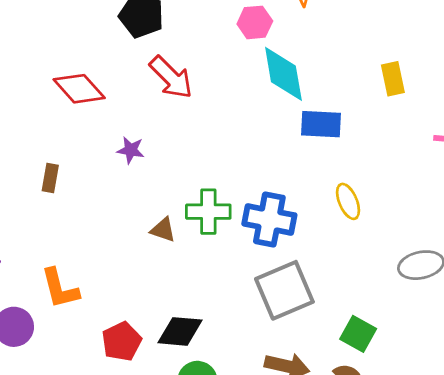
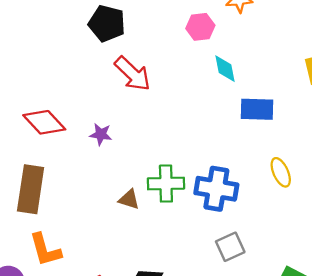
cyan diamond: (283, 74) -> (225, 69), size x0.6
red diamond: (79, 89) -> (44, 122), moved
brown rectangle: (50, 178) -> (31, 189), moved, size x2.0
gray square: (284, 290) -> (230, 247), size x0.6

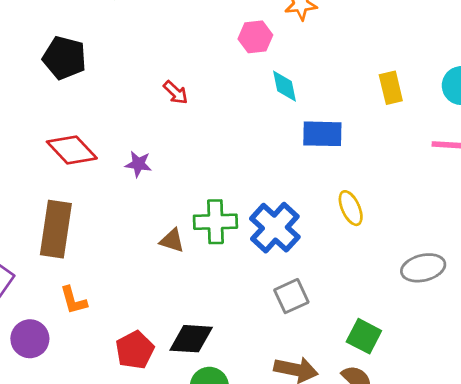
black pentagon: (107, 23) -> (64, 58), moved
red arrow: (133, 74) -> (176, 92), size x0.6
blue cross: (216, 189) -> (275, 228), turned 33
orange L-shape: (45, 250) -> (73, 300), size x0.7

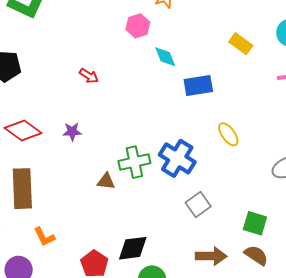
yellow rectangle: (391, 88) -> (241, 44), turned -30

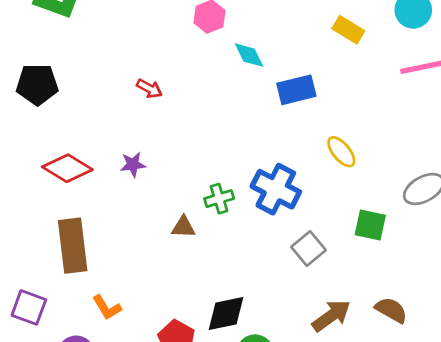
green cross: (134, 162) -> (219, 199), size x0.7
green square: (255, 223) -> (370, 225), moved
brown arrow: (211, 256) -> (331, 316), turned -32

